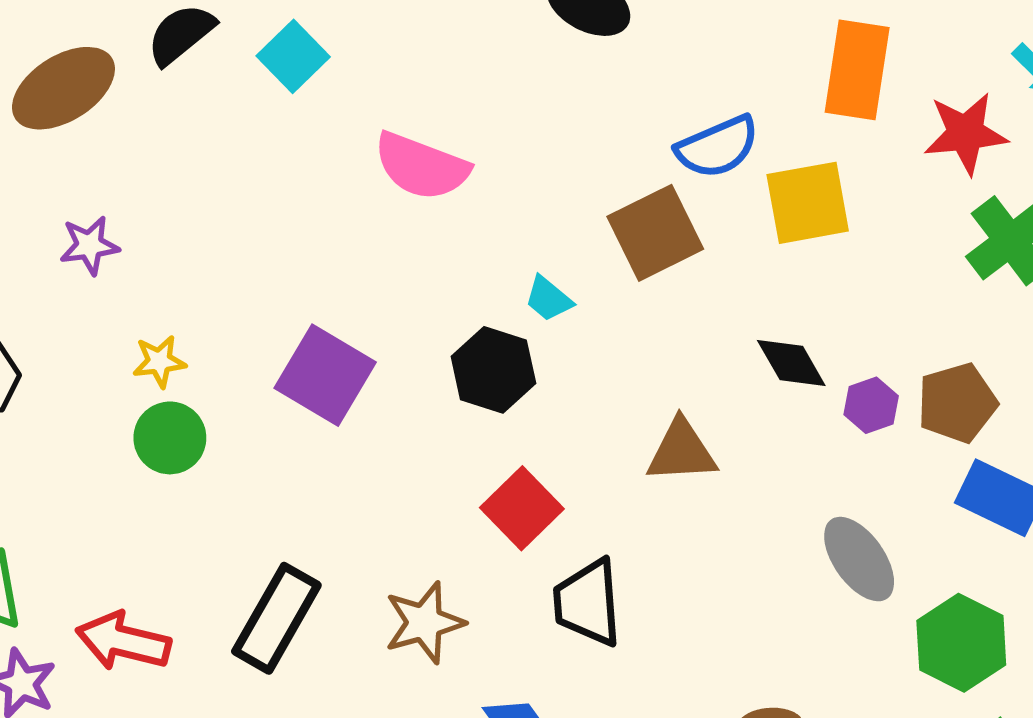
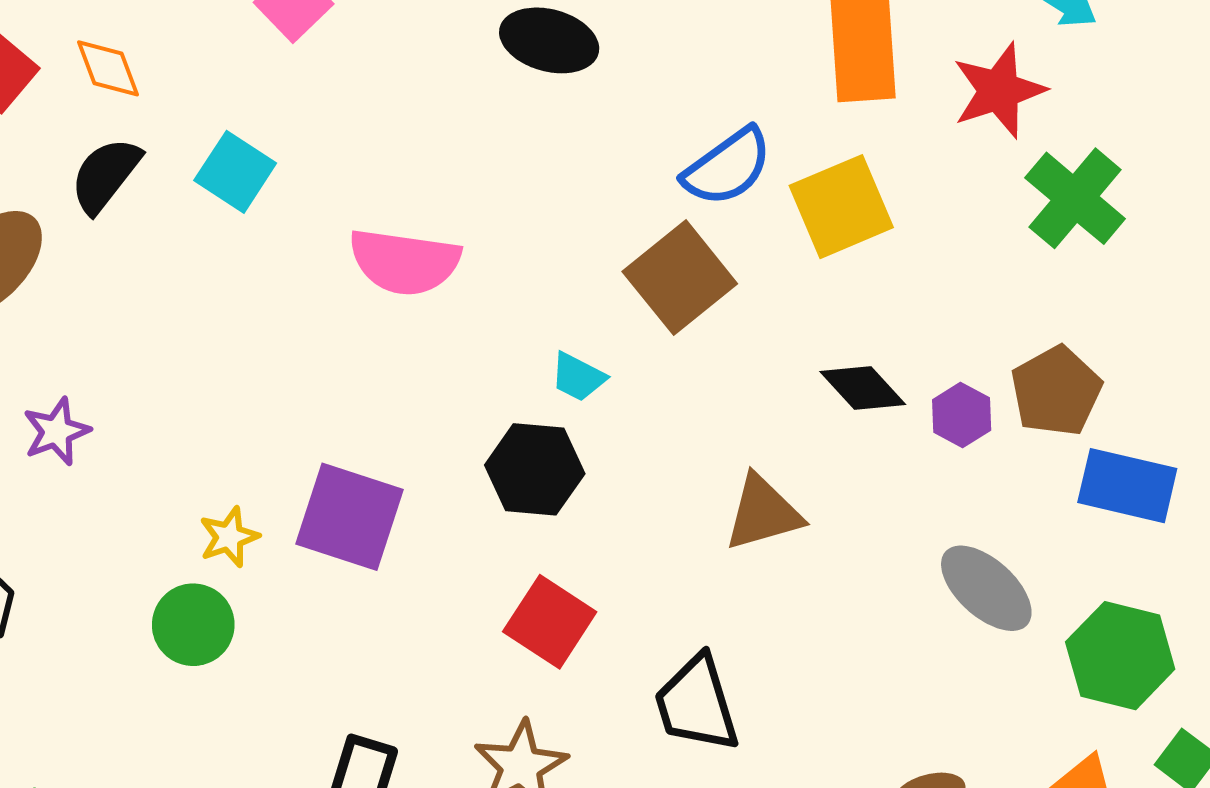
yellow star: (159, 361) -> (229, 537), moved
red square: (522, 508) -> (550, 622), moved

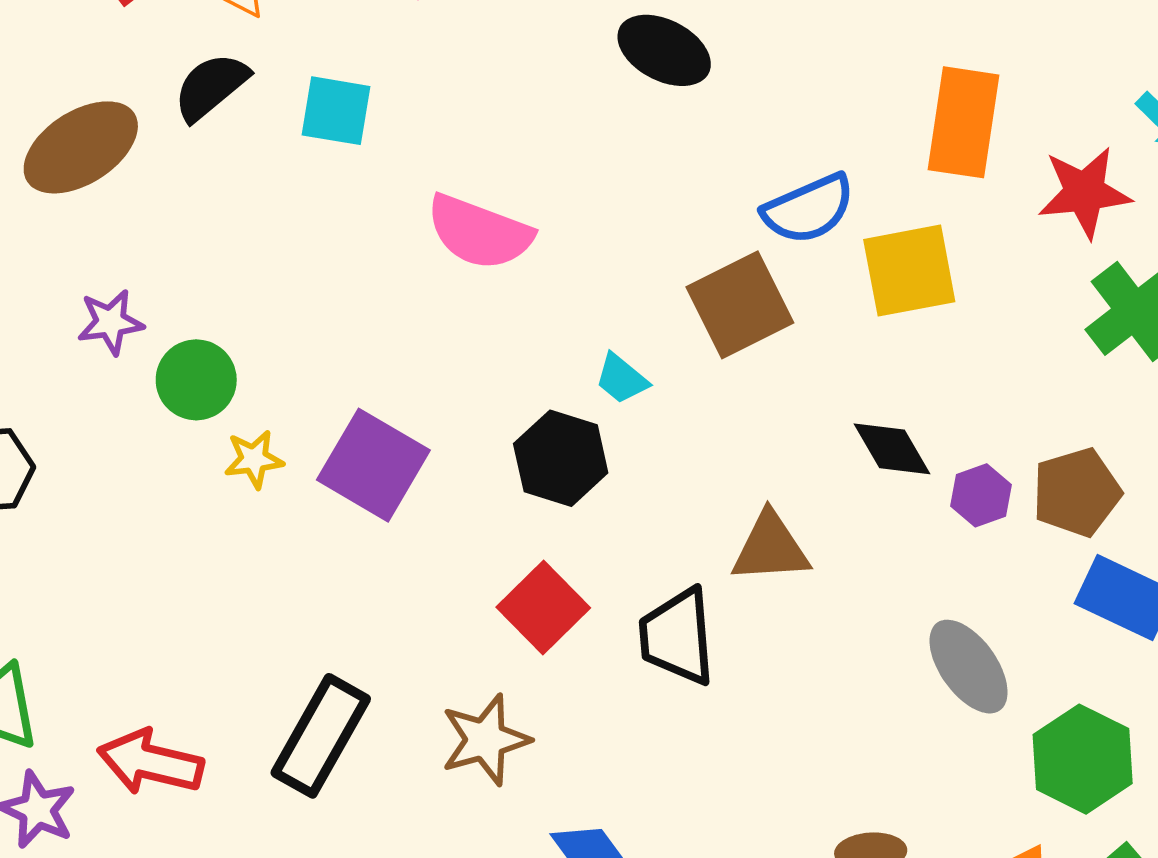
cyan square: (235, 172) -> (336, 111), turned -36
green circle: (193, 625) -> (196, 380), moved
black trapezoid: (697, 704) -> (677, 637), moved

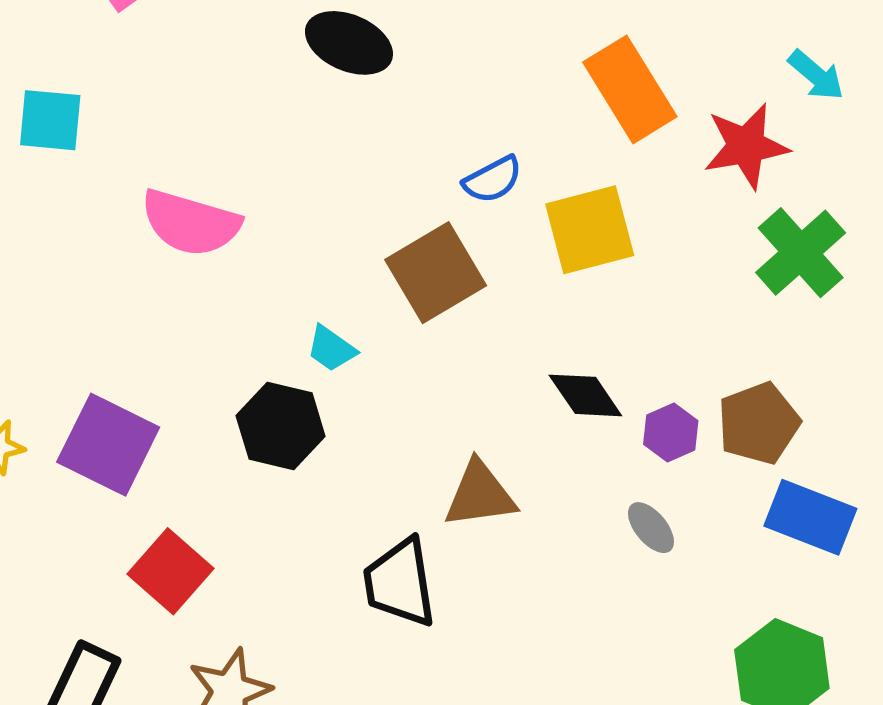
orange rectangle: (964, 122) -> (630, 89), turned -36
blue semicircle: (809, 209) -> (493, 180), size x0.7
red square: (543, 607) -> (170, 571), moved
gray ellipse: (969, 667) -> (651, 528), moved, size x0.6

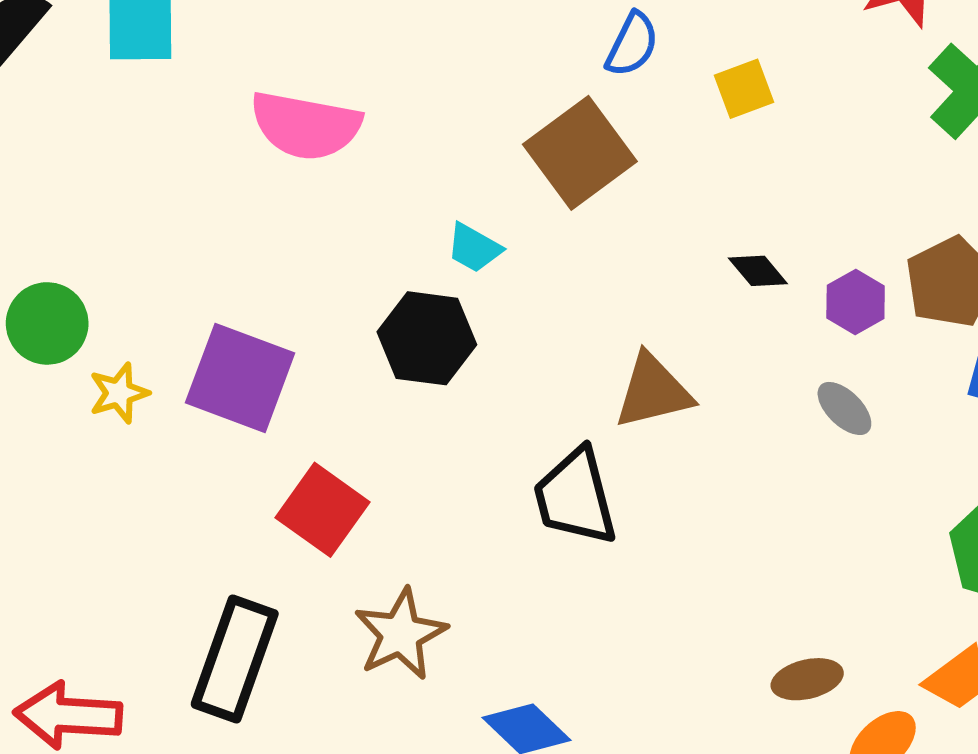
blue semicircle: (493, 180) -> (632, 45), turned -30
yellow square: (590, 230) -> (744, 89), size x0.6
black diamond: (585, 395) -> (758, 271), size x0.7

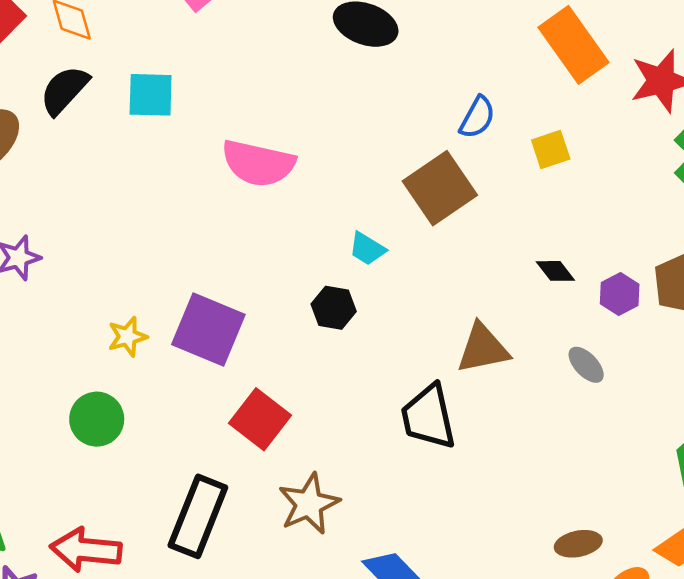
green circle: (47, 323) -> (97, 419), moved
black hexagon: (427, 338) -> (334, 308), size x0.7
gray ellipse: (844, 408) -> (586, 365), moved

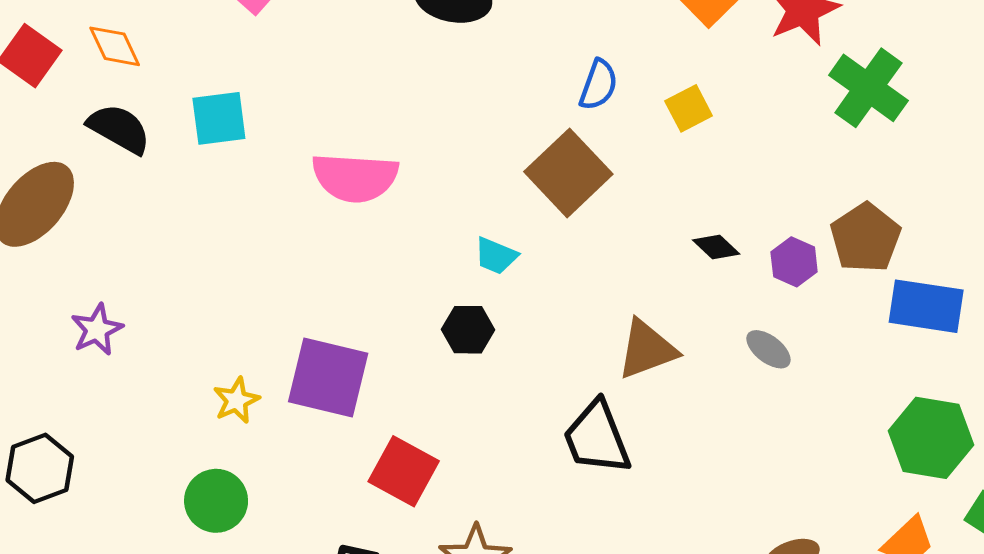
black semicircle: (64, 90) -> (119, 129), turned 86

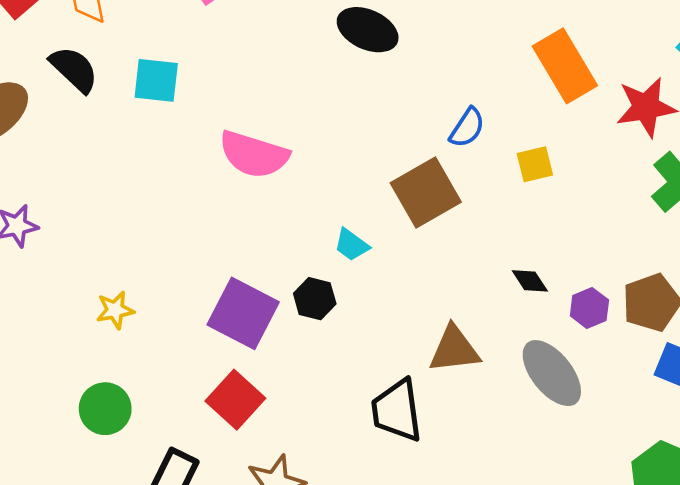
gray ellipse: (768, 349) -> (552, 373), size x1.8
purple square: (328, 378) -> (243, 313), moved
green circle: (216, 501) -> (105, 409), moved

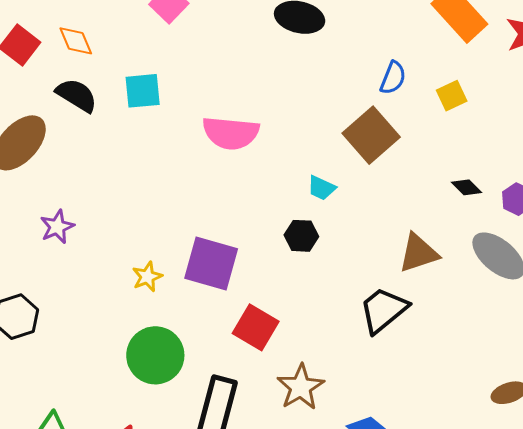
purple square: (243, 313) -> (211, 264), moved
green circle: (105, 409) -> (155, 355), size x1.4
black trapezoid: (397, 410) -> (383, 310), turned 70

